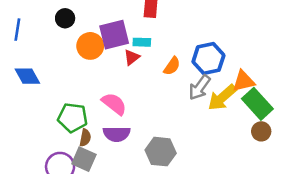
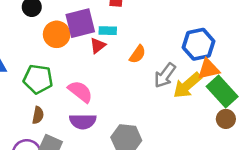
blue hexagon: (208, 59) -> (198, 44), moved
green pentagon: (73, 118) -> (38, 79), moved
brown semicircle: (85, 138) -> (38, 115), moved

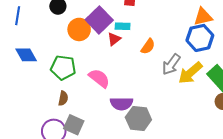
purple square: (80, 23) -> (99, 20), turned -30
orange triangle: (208, 69) -> (203, 17), moved
purple semicircle: (83, 121) -> (121, 104), moved

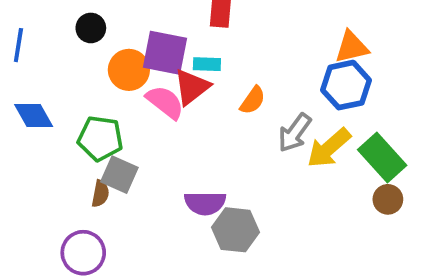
purple square: (99, 20) -> (165, 53), turned -35
red triangle: (114, 39) -> (192, 87), size x1.5
pink semicircle: (99, 78) -> (165, 102), moved
gray square: (74, 125) -> (119, 175), moved

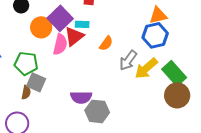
purple square: (165, 53) -> (60, 18), turned 35
pink semicircle: (165, 102) -> (60, 44), turned 65
brown circle: (388, 199) -> (177, 95), size x1.6

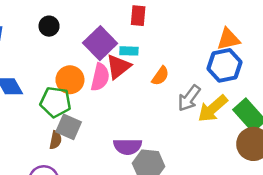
orange circle: (41, 27) -> (70, 80), moved

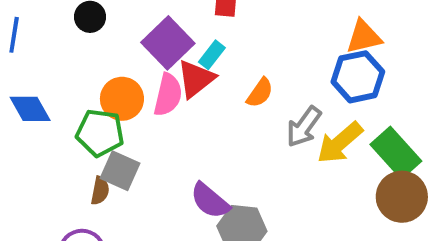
cyan rectangle: (129, 51) -> (212, 55), turned -54
purple semicircle: (128, 147) -> (210, 201), turned 40

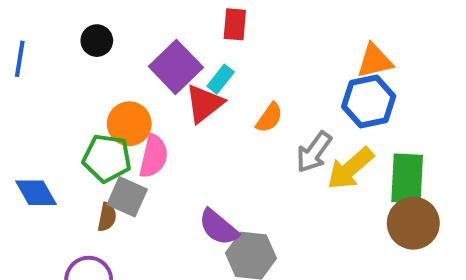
pink semicircle: (168, 95) -> (154, 156), moved
blue diamond: (30, 109) -> (36, 193), moved
green rectangle: (396, 153) -> (407, 179), turned 45

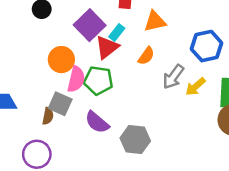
orange triangle: (375, 61) -> (155, 21), moved
green pentagon: (107, 158) -> (98, 80), moved
yellow arrow: (350, 168) -> (195, 87), size x0.7
purple semicircle: (219, 227) -> (97, 122), moved

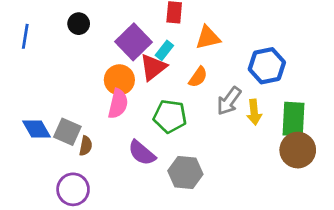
orange circle: (61, 60) -> (119, 80), moved
green pentagon: (98, 80) -> (170, 116), moved
yellow arrow: (195, 87) -> (254, 112), turned -55
gray square: (60, 104) -> (67, 132), moved

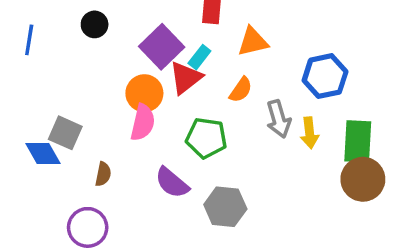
gray arrow: (229, 101) -> (279, 119), turned -52
gray square: (67, 132) -> (65, 133), moved

